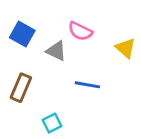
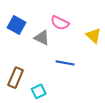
brown rectangle: (21, 88) -> (16, 78), moved

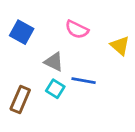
gray triangle: (42, 38) -> (54, 62), moved
cyan square: (39, 91) -> (55, 89), moved, turned -32

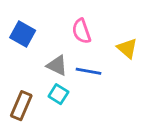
pink semicircle: (77, 29) -> (81, 31), turned 45
blue line: (84, 81) -> (89, 71), moved

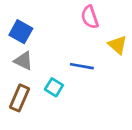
pink semicircle: (81, 31) -> (90, 17), moved
gray triangle: (57, 65) -> (23, 61), moved

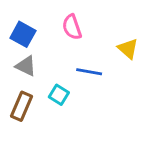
pink semicircle: (90, 17) -> (72, 27), moved

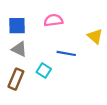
pink semicircle: (72, 27) -> (53, 20), turned 102
blue square: (23, 34) -> (17, 26), turned -30

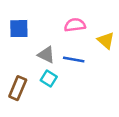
pink semicircle: (53, 20) -> (75, 25), moved
gray triangle: (19, 49) -> (46, 55), moved

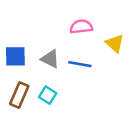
blue square: (19, 29) -> (15, 56), moved
cyan square: (49, 79) -> (48, 95), moved

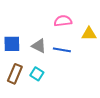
yellow triangle: (115, 43) -> (89, 34), turned -42

